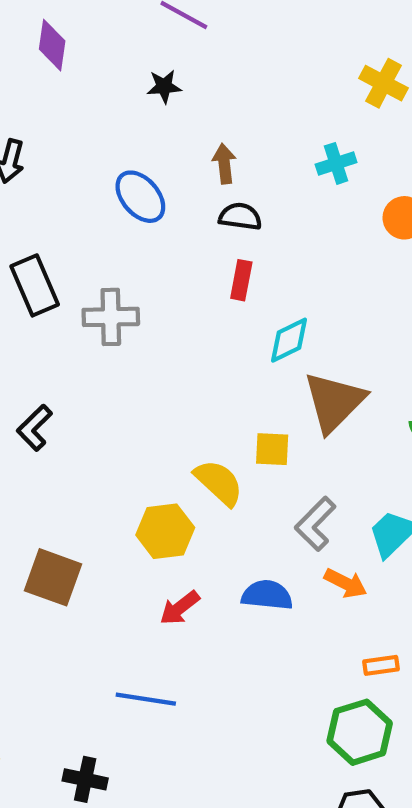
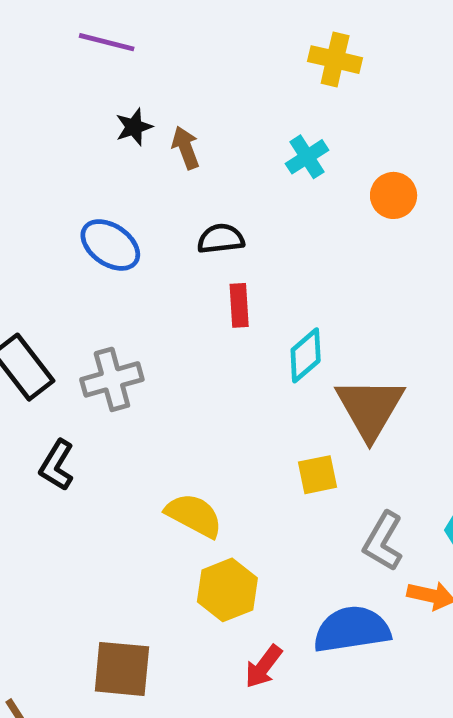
black star: (164, 86) -> (134, 127), moved
brown arrow: (224, 164) -> (186, 148), moved
black L-shape: (35, 428) -> (57, 465), moved
yellow semicircle: (219, 483) -> (194, 515), moved
blue semicircle: (267, 595) -> (352, 629), size x1.4

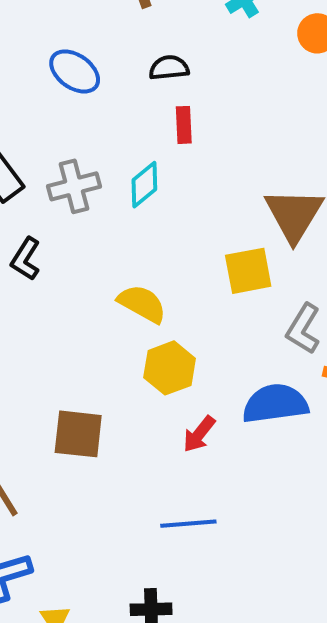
cyan diamond: (306, 355) -> (144, 185), moved
yellow square: (317, 475) -> (248, 271), size x1.4

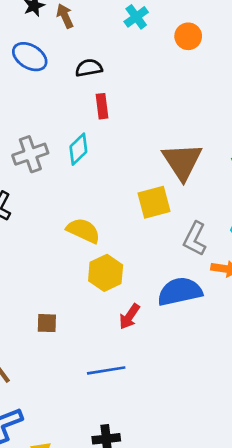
blue ellipse: (75, 71) -> (30, 57), moved
brown square: (78, 434) -> (47, 323), size x0.6
blue line: (188, 524) -> (106, 370), moved

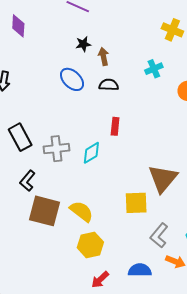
black semicircle: (89, 68) -> (109, 85), moved
blue semicircle: (180, 291) -> (140, 270), size x0.7
brown square: (47, 323) -> (44, 211), moved, size x2.0

